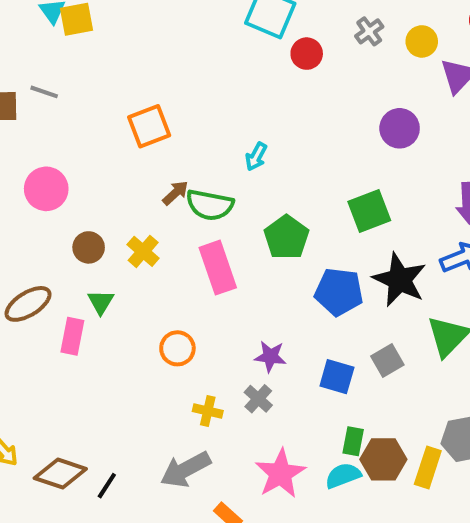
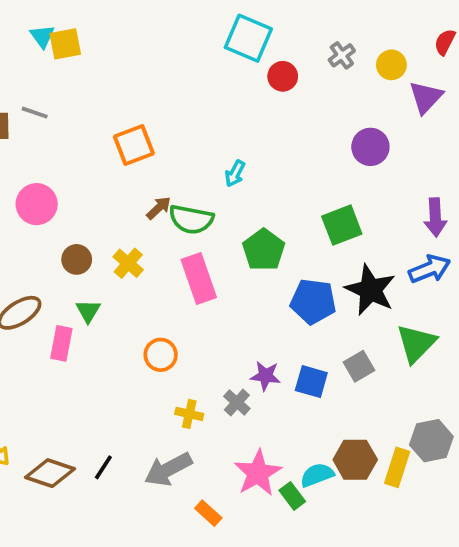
purple star: (270, 356) -> (266, 376), moved
green rectangle: (353, 441) -> (292, 496), moved, turned -48
black line: (107, 486) -> (103, 467), moved

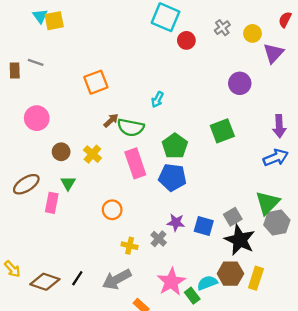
black star: (370, 290) -> (240, 240), moved
blue pentagon: (313, 301) -> (172, 177), moved
gray hexagon: (431, 441) -> (277, 223), moved

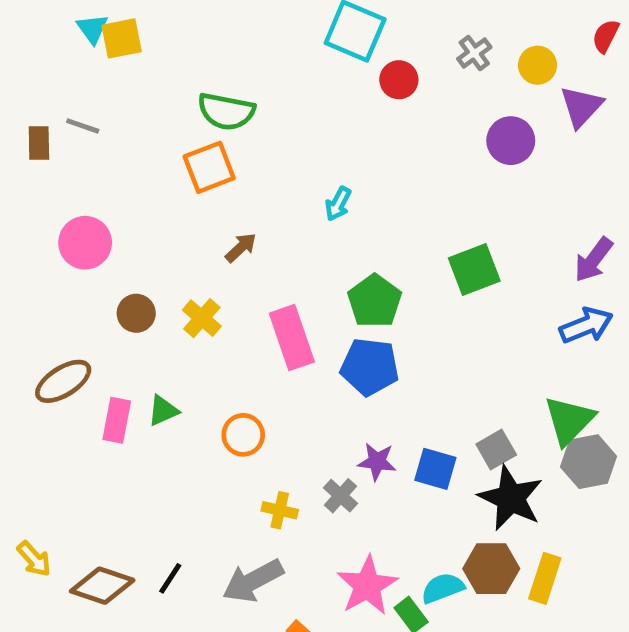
purple circle: (240, 83) -> (511, 141), moved
purple arrow: (279, 126) -> (593, 260), turned 40
green semicircle: (131, 127) -> (226, 111), moved
green triangle: (68, 183) -> (163, 411), moved, turned 35

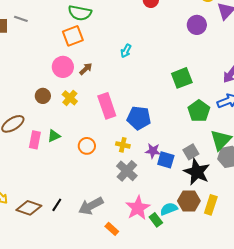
pink circle: (85, 243) -> (63, 67), moved
green pentagon: (375, 301) -> (199, 111), moved
purple star: (377, 462) -> (153, 151), moved
gray cross: (341, 496) -> (127, 171), size x1.5
yellow cross: (280, 510) -> (123, 145), moved

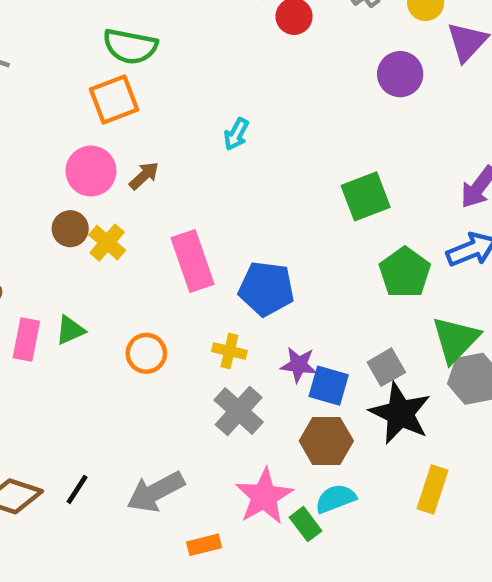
brown circle: (43, 96) -> (70, 229), moved
brown hexagon: (189, 201) -> (326, 441), moved
orange rectangle: (112, 229) -> (204, 545), turned -56

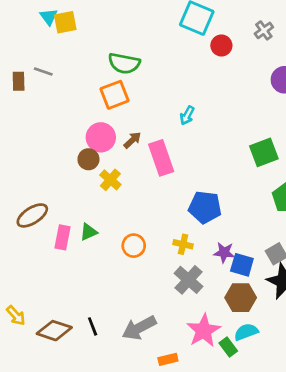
brown circle: (70, 229) -> (88, 159), moved
pink rectangle: (192, 261) -> (161, 158), moved
black line: (77, 489) -> (93, 326), turned -54

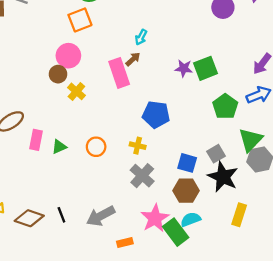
brown arrow: (132, 140) -> (133, 59), moved
green triangle: (88, 232) -> (59, 147), moved
purple star: (224, 252) -> (184, 68), moved
green rectangle: (228, 347) -> (176, 232), size x1.6

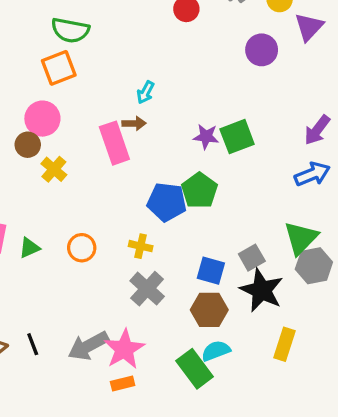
brown arrow: (133, 59) -> (134, 123), turned 42
green pentagon: (225, 106) -> (199, 190), moved
pink star: (155, 218) -> (124, 349), moved

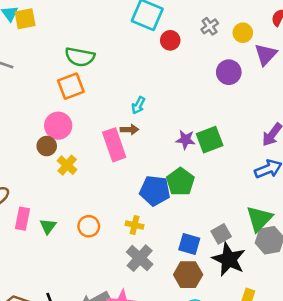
green triangle: (29, 248) -> (48, 226), turned -30

